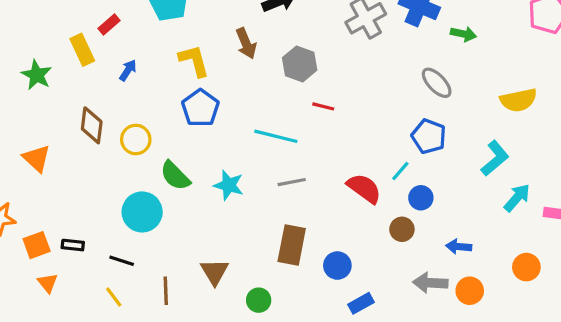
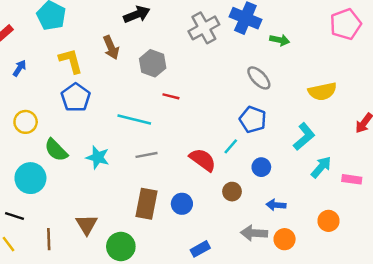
blue circle: (421, 198) -> (261, 167), moved
blue circle: (337, 266) -> (182, 204), moved
green circle: (259, 300) -> (121, 247), size x1.5

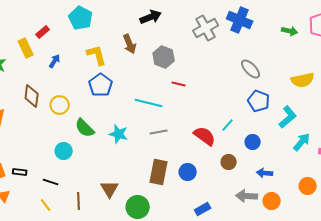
green arrow: (280, 40) -> (290, 31), moved
blue pentagon: (253, 119) -> (259, 101), moved
cyan circle: (30, 178) -> (64, 151), size x0.7

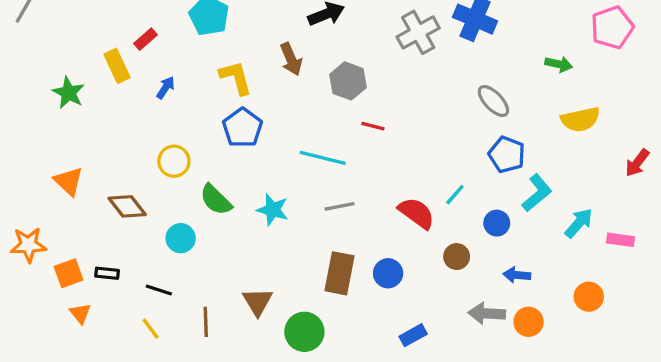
green arrow: (290, 31) -> (559, 64), moved
brown diamond: (32, 96) -> (127, 206), moved, turned -45
cyan L-shape: (288, 117) -> (537, 193), moved

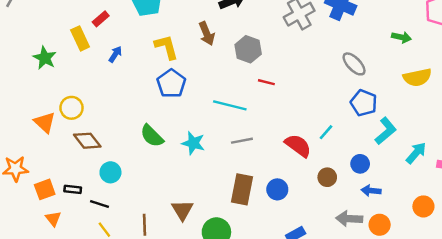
yellow circle: (174, 161) -> (71, 108), moved
blue circle: (497, 223) -> (360, 164), moved
cyan circle: (181, 238) -> (110, 172), moved
black line: (159, 290) -> (100, 204), moved

